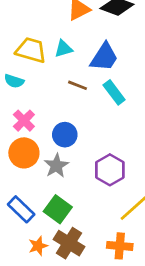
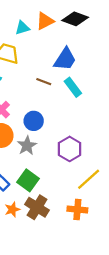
cyan triangle: (63, 49) -> (22, 28), moved

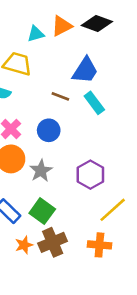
blue circle: (34, 121) -> (49, 130), moved
brown cross: (37, 207) -> (53, 242), turned 35

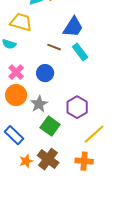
green square: (42, 211) -> (50, 126), moved
brown cross: (53, 242) -> (48, 159), turned -30

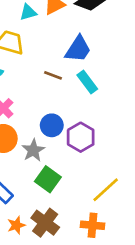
blue circle: (45, 73) -> (52, 125), moved
purple hexagon: (77, 107) -> (81, 137), moved

